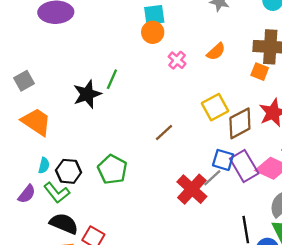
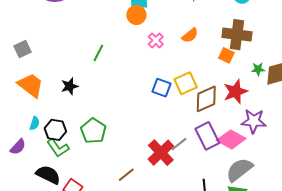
black star: (87, 94) -> (70, 86), moved, size x0.7
brown line: (164, 132) -> (126, 175), moved
blue square: (223, 160) -> (162, 88), moved
green L-shape: (57, 193) -> (58, 148), moved

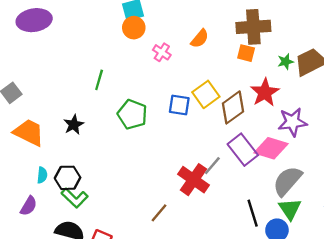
green pentagon: (93, 131) -> (132, 114), moved

